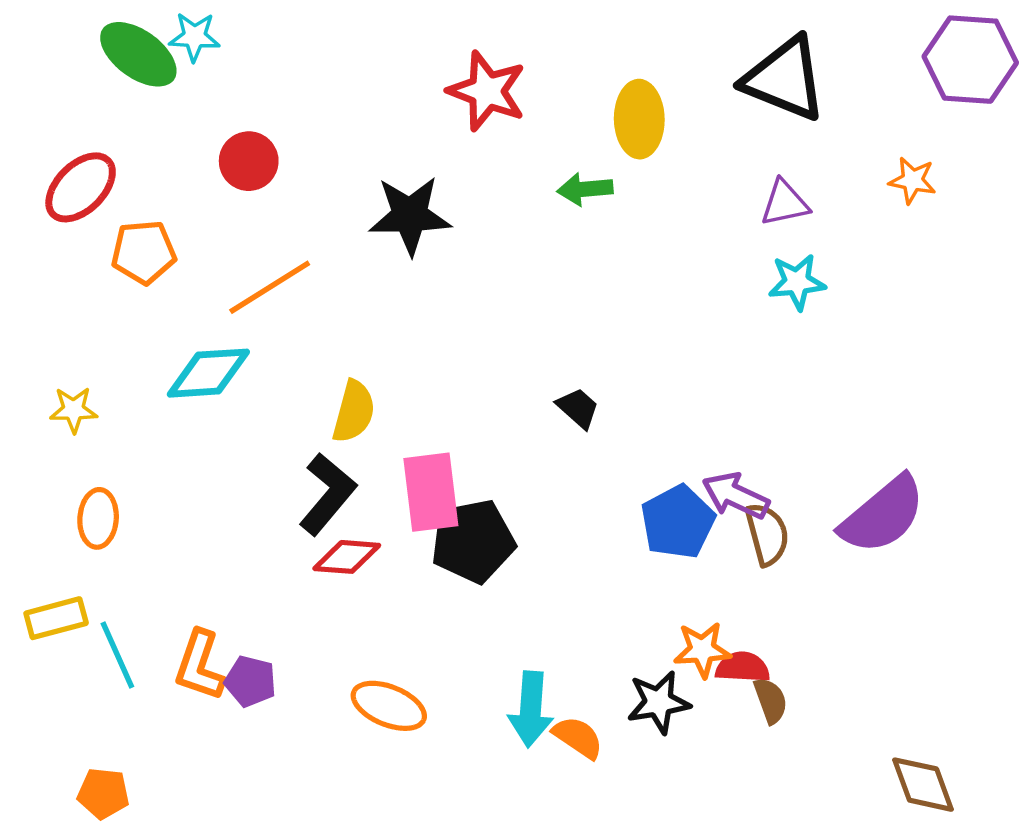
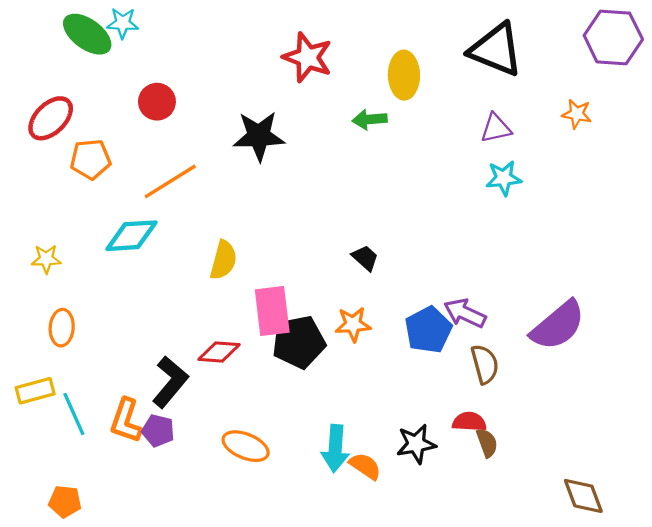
black L-shape: (328, 494) -> (170, 382), moved
brown semicircle: (767, 534) -> (485, 364), moved
orange star: (702, 650) -> (353, 324), moved

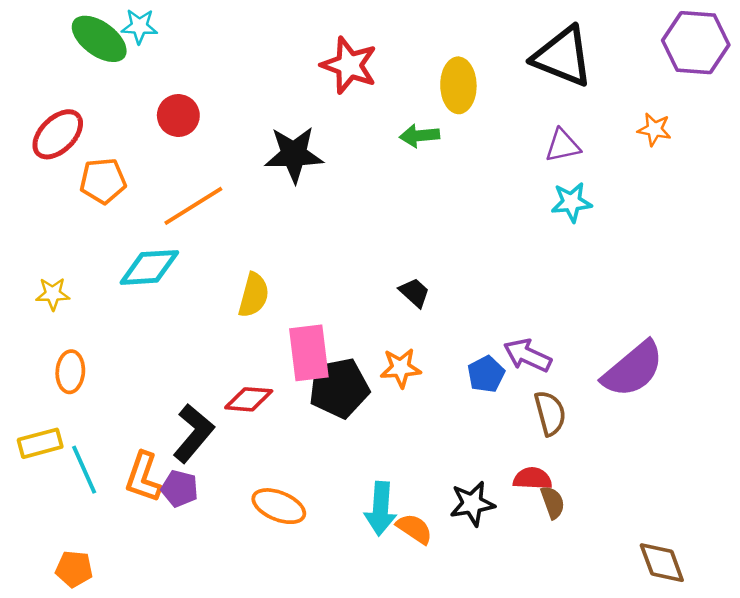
blue pentagon: (428, 330) -> (486, 374), size x0.7

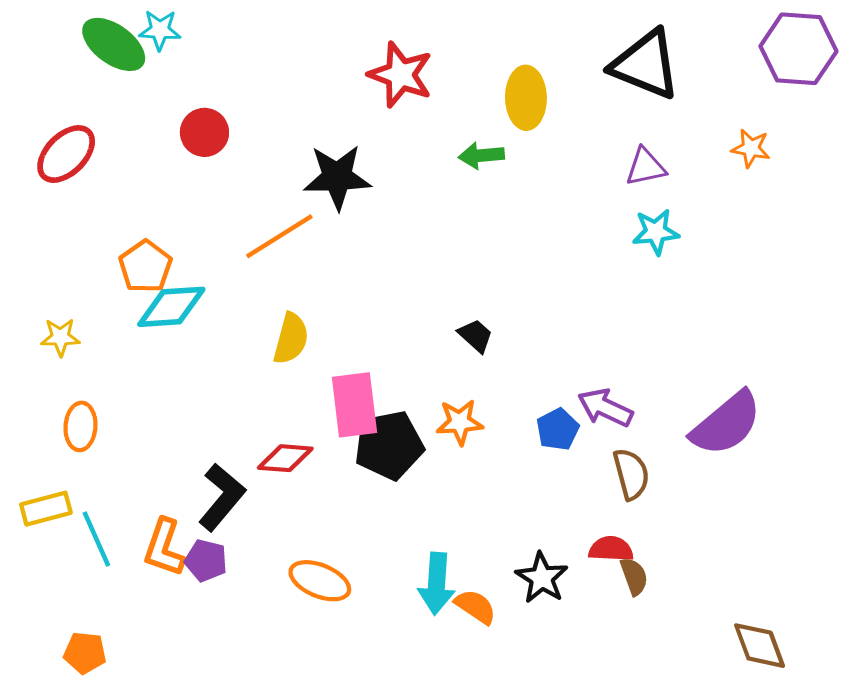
orange pentagon: (103, 181) -> (145, 266), moved, turned -30
orange line: (193, 206) -> (279, 236), moved
black star: (472, 504) -> (542, 578), turned -30

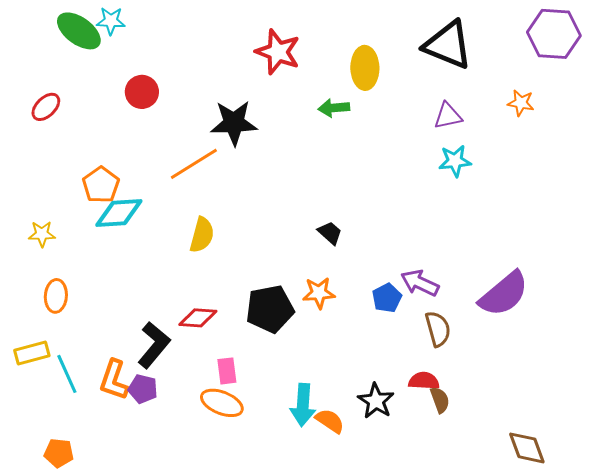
red ellipse: (66, 154) -> (46, 107), size x0.7
pink rectangle: (354, 405) -> (227, 371), moved, size x0.6

